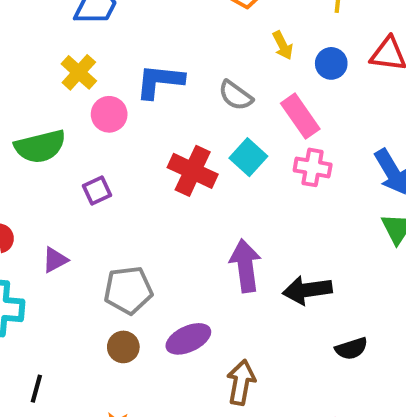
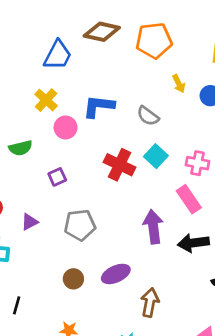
pink rectangle: (300, 116) -> (189, 199), moved
green semicircle: (40, 146) -> (21, 148), size x0.7
gray pentagon: (128, 290) -> (80, 225), moved

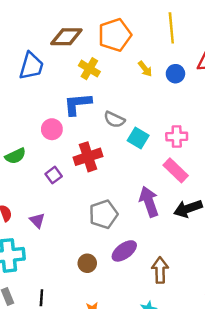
yellow cross: (46, 100) -> (89, 69), moved
gray semicircle: (148, 116) -> (114, 120), moved
red cross: (120, 165) -> (88, 157), moved, turned -32
purple triangle: (29, 222) -> (37, 220), turned -35
gray pentagon: (80, 225) -> (104, 214), moved

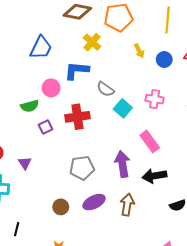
blue trapezoid: (31, 66) -> (41, 48), moved
pink cross: (177, 137) -> (155, 99), moved
green semicircle: (15, 156) -> (30, 106), moved
brown arrow: (160, 270) -> (127, 205), moved

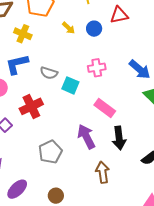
black arrow: (154, 176) -> (119, 138), turned -70
purple ellipse: (94, 202) -> (17, 189), moved
brown circle: (61, 207) -> (56, 196), moved

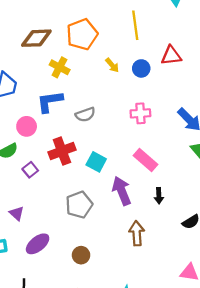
gray semicircle: (49, 73) -> (85, 115), turned -42
cyan square: (70, 85) -> (96, 162), moved
black arrow: (119, 138) -> (159, 196), size x0.6

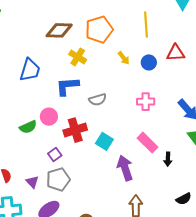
pink circle: (27, 126) -> (49, 117), moved
purple square: (30, 170) -> (55, 154), moved
black arrow: (159, 196) -> (168, 159), moved
gray pentagon: (79, 205) -> (58, 179), moved

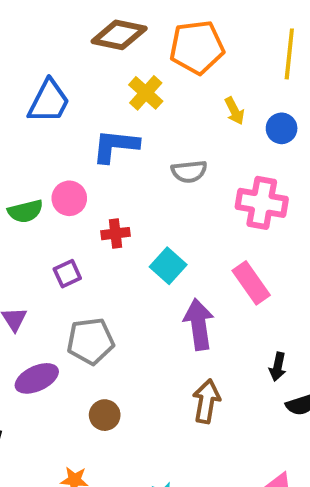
gray semicircle: (98, 100) -> (189, 171), moved
pink cross: (146, 102) -> (262, 203), size x1.4
red cross: (75, 130) -> (115, 234), size x0.6
black arrow: (168, 159) -> (278, 367), moved
gray pentagon: (58, 179) -> (90, 341), moved

